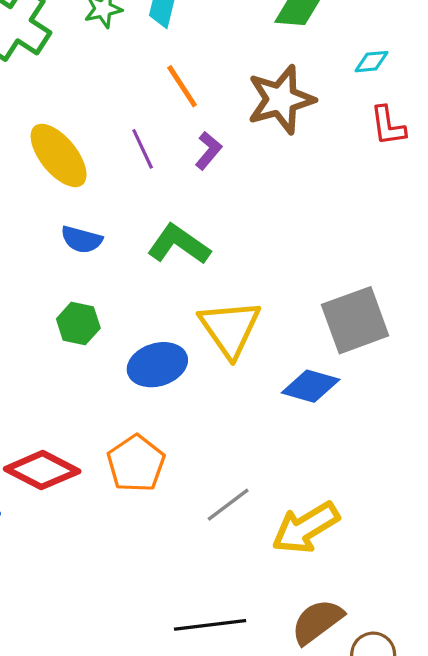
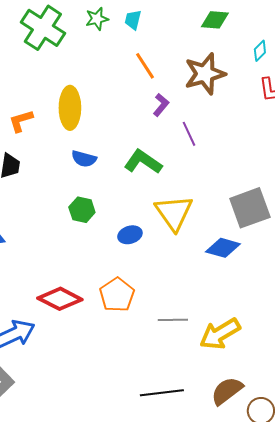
cyan diamond: (371, 62) -> (260, 51), turned -40
purple line: (143, 149) -> (189, 134), moved
yellow ellipse: (59, 155) -> (70, 108), turned 39
blue ellipse: (157, 365) -> (130, 235), size x0.7
gray line: (228, 505) -> (173, 320), turned 36

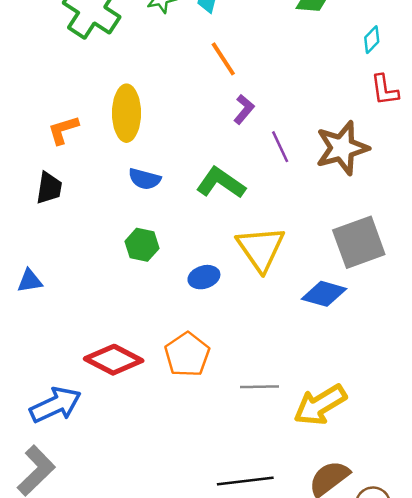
brown star: (205, 74) -> (342, 148), moved

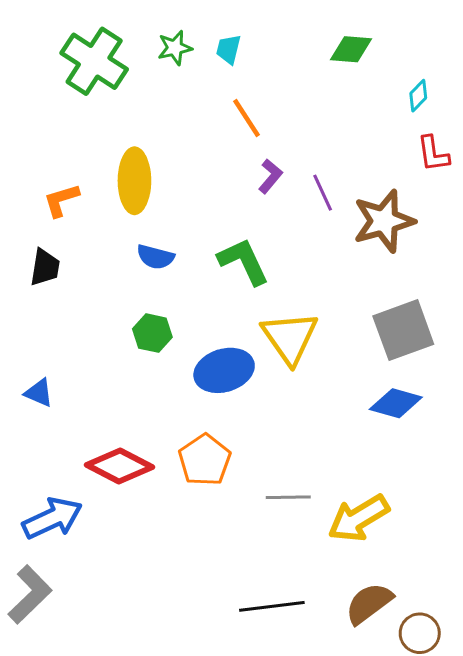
purple line: (280, 147) -> (323, 193), moved
green L-shape: (221, 183) -> (243, 261), turned 30
blue ellipse: (204, 277) -> (224, 370), size x1.6
blue triangle: (30, 281) -> (39, 393), moved, turned 32
blue diamond: (324, 294) -> (396, 403), moved

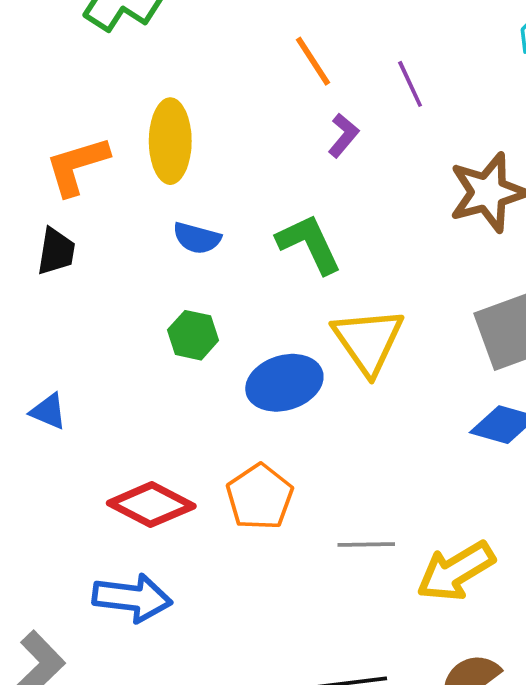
purple line: (323, 193) -> (410, 84), moved
orange L-shape: (61, 200) -> (77, 166), size x1.4
blue arrow: (52, 518) -> (132, 598), moved, turned 32

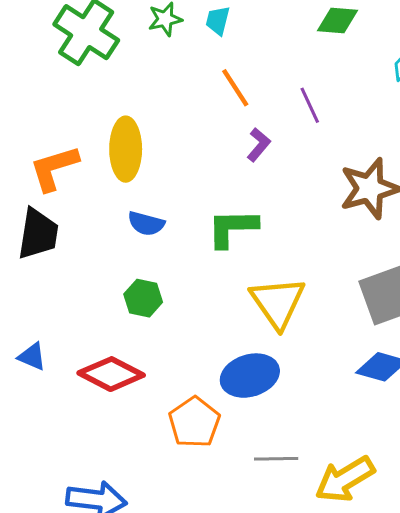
green L-shape: (309, 244) -> (232, 228), turned -66
black trapezoid: (56, 251) -> (38, 234), size x1.4
blue ellipse: (284, 383) -> (250, 376), moved
red diamond: (151, 505) -> (111, 374), moved

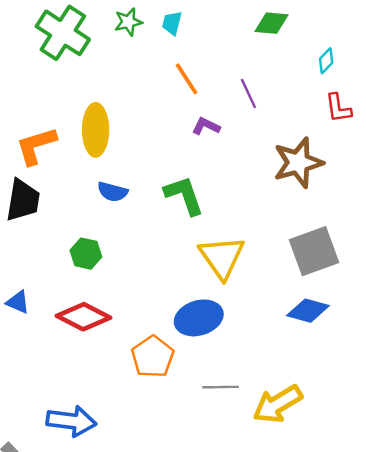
purple L-shape: (259, 145) -> (206, 126), turned -104
green L-shape: (232, 228) -> (184, 195), turned 72
green hexagon: (143, 298) -> (86, 254), moved

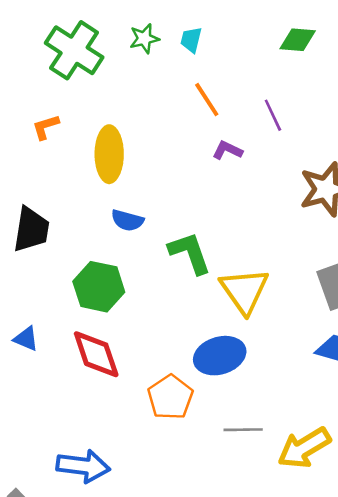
orange L-shape: (36, 146) -> (46, 127), moved, size x0.6
green L-shape: (184, 195) -> (190, 253), moved
green hexagon: (86, 254) -> (99, 287), size x1.5
red diamond: (83, 317) -> (96, 354), turned 44

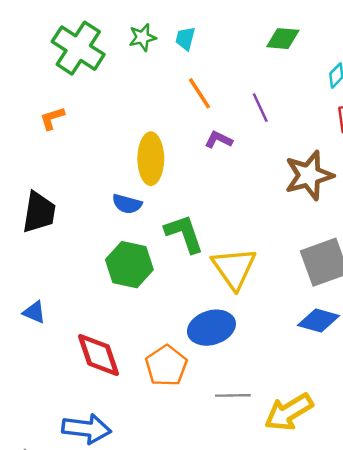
yellow ellipse: (109, 154) -> (151, 159), moved
green hexagon: (99, 287) -> (129, 265), moved
red diamond: (96, 354) -> (98, 355), moved

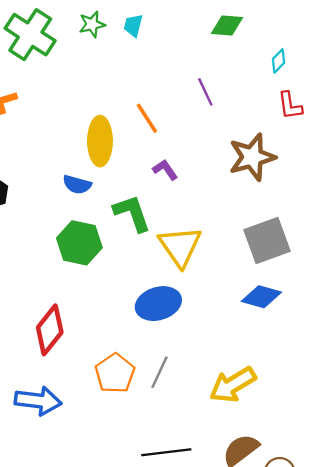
orange line: (200, 93) -> (147, 118), moved
purple L-shape: (219, 140) -> (165, 170), moved, turned 30
red diamond: (98, 355) -> (50, 330), turned 57
orange pentagon: (166, 366) -> (115, 373), moved
gray line: (233, 395) -> (159, 372), moved, turned -64

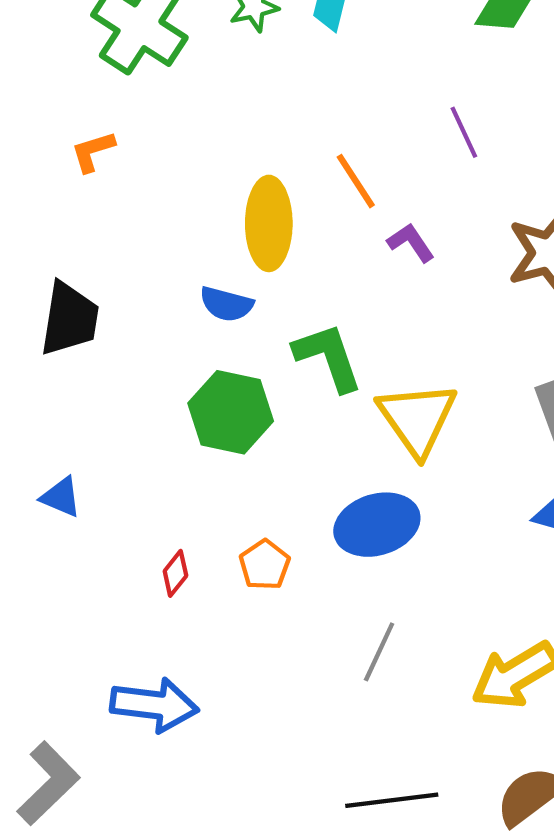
purple L-shape: (165, 170) -> (411, 243), moved
red diamond: (50, 330) -> (175, 573), size x0.5
orange pentagon: (115, 373) -> (265, 565), moved, size x0.7

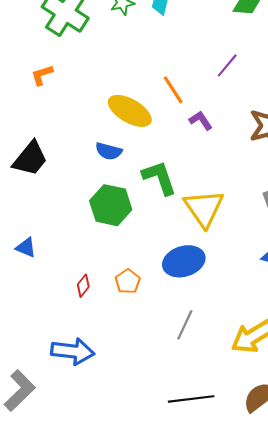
purple line: (464, 132) -> (227, 65), turned 65
yellow ellipse: (269, 223) -> (130, 111), turned -60
black trapezoid: (69, 319) -> (30, 159), turned 30

